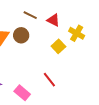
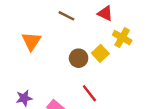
red triangle: (53, 20) -> (105, 13), moved
brown circle: (21, 35) -> (79, 58), moved

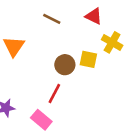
yellow square: (100, 53) -> (88, 59), turned -35
red line: (89, 93) -> (54, 94), moved, turned 66

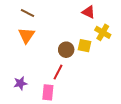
brown line: (52, 19) -> (27, 13), moved
pink rectangle: (41, 120) -> (48, 92), turned 56

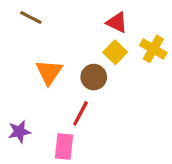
red triangle: (89, 12) -> (117, 22), moved
orange triangle: (26, 35) -> (49, 72), moved
yellow square: (84, 46) -> (115, 52), moved, turned 32

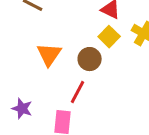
purple star: (19, 132) -> (22, 109), turned 30

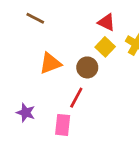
orange triangle: (49, 55) -> (50, 63), turned 35

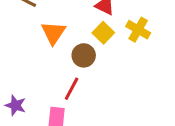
orange triangle: (50, 63) -> (53, 33), moved, turned -35

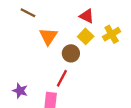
yellow cross: (138, 30) -> (112, 34), turned 30

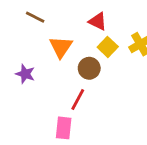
red triangle: (87, 16) -> (98, 21), moved
purple star: (20, 91) -> (25, 74), moved

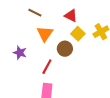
brown line: (35, 17) -> (35, 13), moved
red line: (78, 100) -> (47, 67), moved

